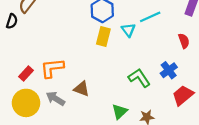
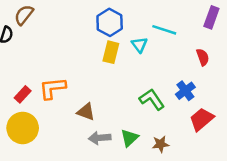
cyan line: (150, 17) -> (164, 30), turned 42
gray arrow: (55, 99) -> (100, 138), moved, turned -36

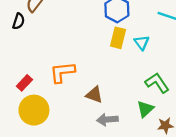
cyan triangle: (139, 45) -> (142, 43), moved
red rectangle: (23, 94) -> (24, 83), moved
green triangle: (129, 138) -> (145, 109), moved

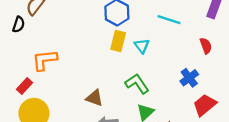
orange L-shape: (62, 72) -> (45, 60), moved
green L-shape: (157, 83) -> (137, 84), moved

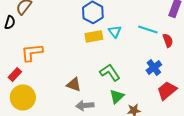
cyan line: (169, 20) -> (148, 29), moved
yellow rectangle: (118, 41) -> (94, 36), turned 66
cyan triangle: (142, 46) -> (115, 31), moved

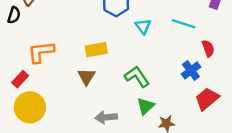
yellow rectangle: (94, 36) -> (96, 50), moved
red semicircle: (168, 40) -> (208, 48), moved
brown triangle: (74, 84) -> (86, 77), moved, turned 42

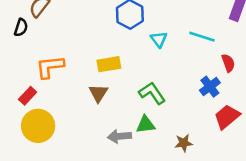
green triangle: (145, 106) -> (146, 125), moved, turned 36

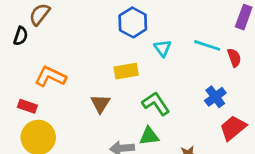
red semicircle: (228, 63) -> (234, 58), moved
yellow rectangle: (109, 64) -> (126, 71), moved
orange L-shape: (50, 67) -> (50, 77), turned 32
red rectangle: (28, 96) -> (27, 106), turned 66

